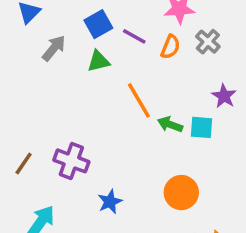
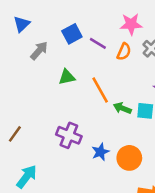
green triangle: (98, 61) -> (67, 77), moved
purple cross: (71, 161) -> (69, 135), moved
blue star: (110, 202) -> (100, 152), moved

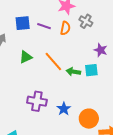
blue square: (72, 34) -> (23, 23), turned 35
orange circle: (129, 158) -> (89, 119), moved

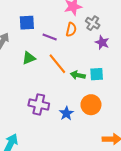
purple line: (44, 26) -> (50, 37), moved
purple star: (101, 50) -> (102, 42), moved
orange circle: (89, 119) -> (91, 105), moved

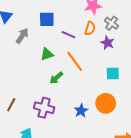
purple star: (102, 42) -> (108, 43), moved
green arrow: (78, 75) -> (56, 78), moved, turned -56
purple cross: (39, 104) -> (44, 108), moved

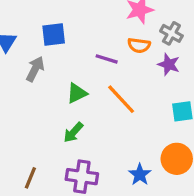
blue square: (47, 19) -> (54, 35), moved
orange semicircle: (90, 28) -> (139, 45), turned 88
green arrow: (56, 78) -> (73, 132), moved

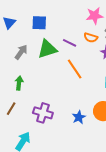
gray arrow: (35, 69) -> (21, 52), moved
green triangle: (77, 93) -> (47, 49), moved, size x1.5
green arrow: (73, 132) -> (19, 83), moved, turned 136

